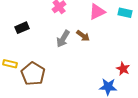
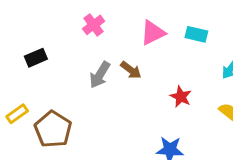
yellow rectangle: (10, 64) -> (17, 114), turned -48
red star: (123, 69) -> (181, 97), moved

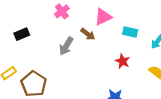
cyan rectangle: (196, 34) -> (130, 32), moved
brown arrow: (131, 70) -> (88, 34), moved

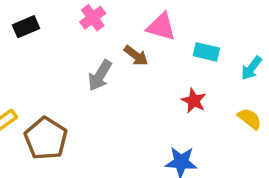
pink triangle: (103, 17) -> (161, 27), turned 42
black rectangle: (22, 34) -> (26, 27), moved

